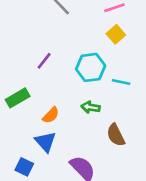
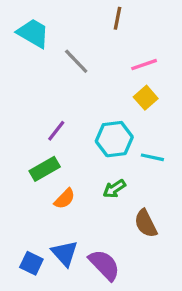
green rectangle: (18, 98) -> (45, 169), moved
green arrow: (91, 107) -> (114, 189), turned -42
blue triangle: (45, 142) -> (65, 253), moved

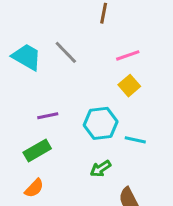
cyan trapezoid: (33, 33) -> (27, 57), moved
purple line: (56, 131) -> (48, 116), turned 40
orange semicircle: (65, 199) -> (34, 188), moved

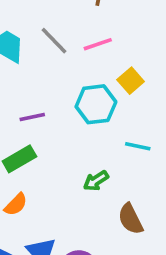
pink line: (128, 55) -> (98, 44), moved
cyan hexagon: (101, 123) -> (96, 104), moved

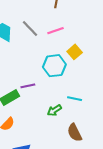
purple line: (32, 117) -> (28, 86), moved
cyan line: (138, 146) -> (75, 99), moved

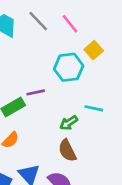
pink line: (55, 31) -> (70, 24), turned 70
brown semicircle: (75, 133) -> (67, 151), moved

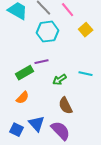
cyan hexagon: (69, 67) -> (48, 32), moved
green arrow: (69, 123) -> (60, 80), moved

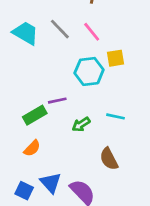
yellow square: (86, 30) -> (116, 58), turned 32
cyan hexagon: (48, 32) -> (89, 71), moved
brown semicircle: (66, 106) -> (109, 159), moved

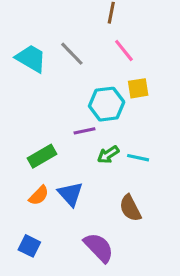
pink line: (92, 32) -> (124, 51), moved
purple line: (57, 101) -> (85, 131), moved
green arrow: (81, 124) -> (108, 155), moved
blue triangle: (51, 183) -> (70, 194), moved

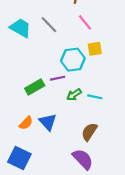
green rectangle: (42, 156) -> (35, 87), moved
brown semicircle: (130, 208) -> (89, 132), turned 60
blue square: (29, 246) -> (19, 158), size x1.5
purple semicircle: (99, 247) -> (83, 159), moved

